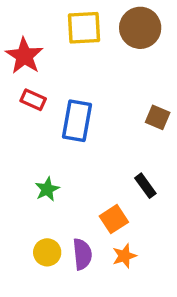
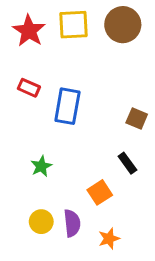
red star: (24, 56) -> (29, 31), moved
brown square: (158, 117) -> (137, 119), moved
orange star: (124, 256) -> (109, 239), moved

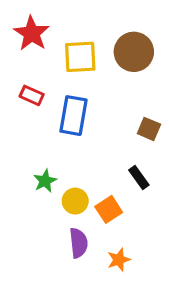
yellow square: (74, 25) -> (80, 57), moved
brown circle: (123, 25) -> (134, 52), moved
yellow circle: (41, 222) -> (75, 201), moved

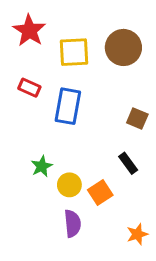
orange star: (119, 260) -> (137, 234), moved

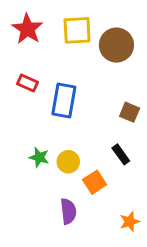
yellow square: (74, 52) -> (77, 30), moved
green star: (42, 166) -> (39, 157), turned -30
yellow circle: (69, 185) -> (68, 162), moved

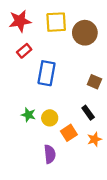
red star: (27, 29) -> (20, 21), turned 30
red rectangle: (27, 83) -> (24, 51), moved, turned -64
orange star: (130, 222) -> (94, 139), moved

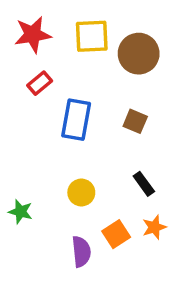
brown square: (94, 82) -> (135, 121), moved
green star: (28, 115) -> (21, 212), moved
orange square: (69, 133) -> (116, 234), moved

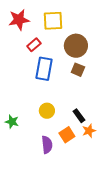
brown circle: (139, 54) -> (76, 46), moved
red rectangle: (40, 83) -> (34, 45), moved
black rectangle: (144, 184) -> (79, 116), moved

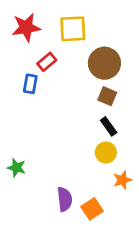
blue rectangle: (44, 69) -> (30, 84), moved, size x0.6
yellow circle: (47, 111) -> (106, 153), moved
black rectangle: (79, 116) -> (109, 126), moved
orange square: (67, 135) -> (92, 209), moved

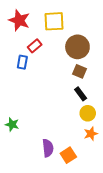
red star: (26, 27) -> (19, 20), turned 30
yellow circle: (106, 153) -> (88, 113), moved

